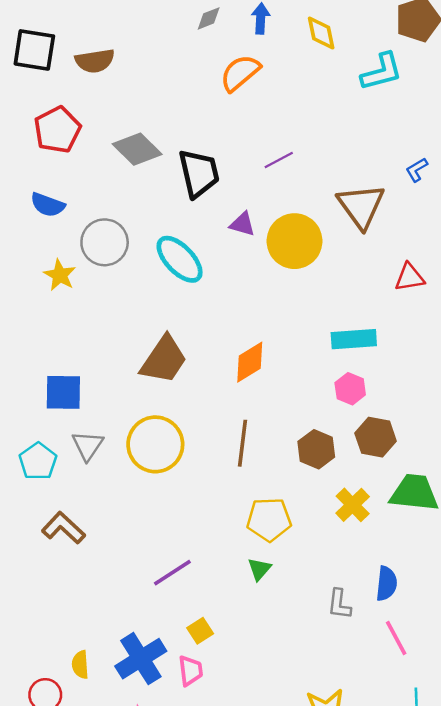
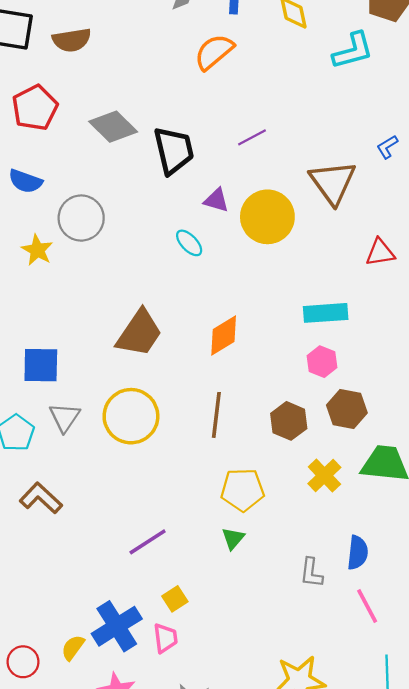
cyan ellipse: (180, 259) -> (189, 243), moved, size x0.6
yellow semicircle: (80, 665) -> (73, 648), moved, turned 40

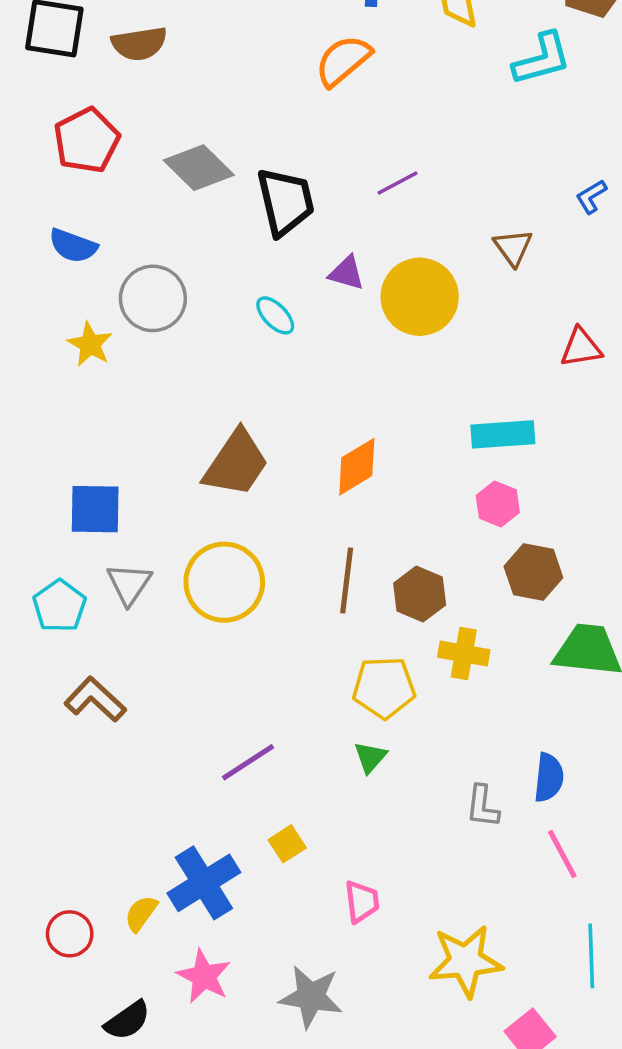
brown triangle: (333, 182) -> (513, 247), size x0.6
cyan ellipse: (189, 243) -> (275, 315), moved
brown hexagon: (289, 421) -> (420, 594), moved
yellow cross: (324, 475) -> (464, 654), moved, turned -36
pink trapezoid: (165, 638) -> (362, 902), moved

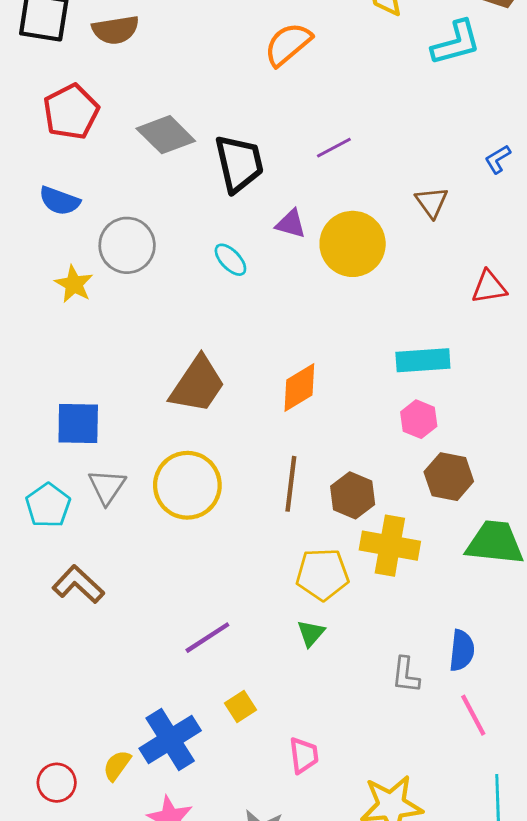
yellow cross: (464, 654) -> (390, 546), size x1.4

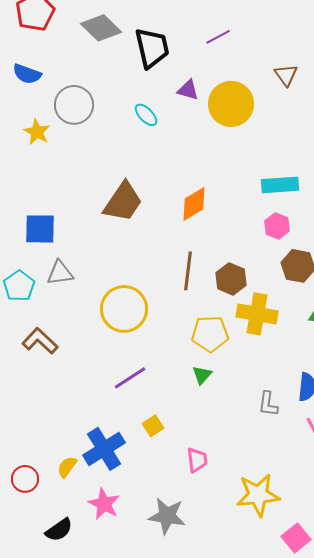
yellow circle: (187, 485) -> (124, 309), moved
gray triangle: (107, 487) -> (60, 273), turned 48

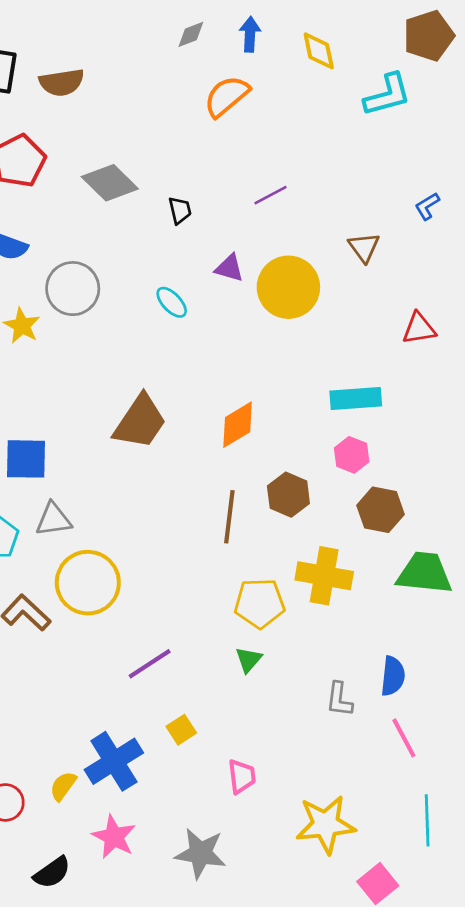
black trapezoid: (152, 48) -> (180, 210), size x0.5
brown hexagon: (231, 279) -> (288, 495), moved
yellow circle: (124, 309) -> (88, 583), moved

